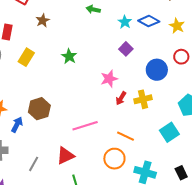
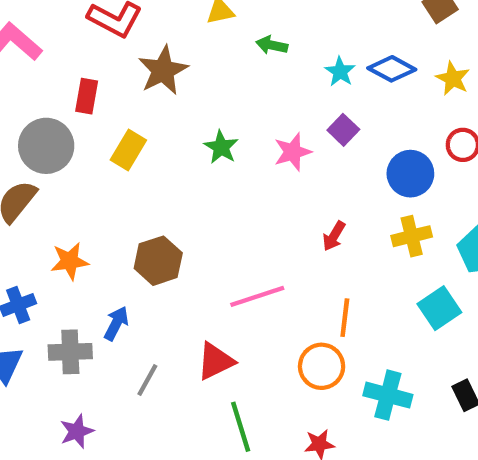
brown star: (43, 20) -> (163, 70), size x1.6
pink star: (109, 79) -> (293, 152), moved
yellow cross: (143, 99) -> (412, 236), moved
blue arrow: (17, 125) -> (116, 323), moved
orange line: (126, 136) -> (345, 318), turned 72

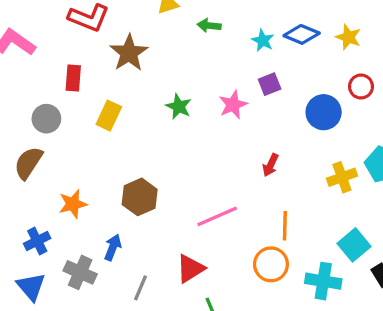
purple square: (343, 130) -> (270, 84), turned 30
gray circle: (46, 146) -> (46, 119), size x0.7
yellow cross: (412, 236) -> (342, 177), moved
cyan square: (439, 308) -> (354, 245), moved
gray cross: (70, 352) -> (80, 272), turned 32

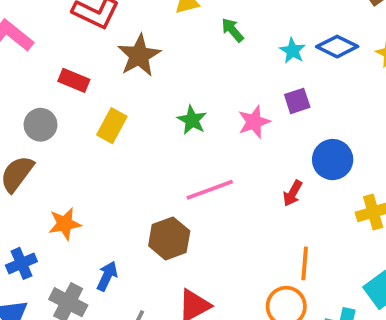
green arrow: (209, 26) -> (232, 30), turned 40
red rectangle: (73, 78) -> (74, 80), turned -75
blue circle: (324, 112) -> (333, 160), moved
brown hexagon: (140, 197) -> (169, 238), moved
pink line: (217, 216) -> (210, 190), moved

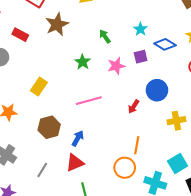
green arrow: (232, 30) -> (105, 36), moved
blue diamond: (337, 47) -> (165, 44), moved
yellow rectangle: (112, 126) -> (39, 87), moved
brown hexagon: (169, 238) -> (49, 127), moved
blue arrow: (107, 276) -> (78, 138), moved

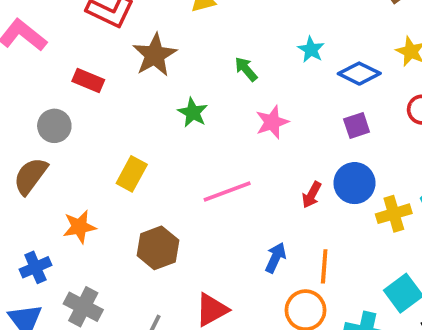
purple square: (141, 57) -> (357, 125), moved
green star: (83, 62) -> (193, 113), moved
blue circle: (157, 90) -> (354, 183), moved
blue arrow: (78, 138) -> (276, 258), moved

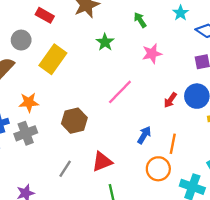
yellow rectangle: (132, 174) -> (53, 59), moved, size x1.4
pink line: (227, 191) -> (120, 92), turned -32
gray cross: (83, 307) -> (26, 133), moved, turned 35

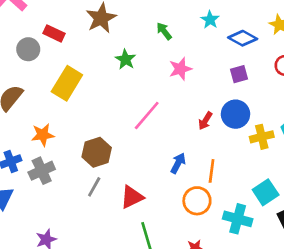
gray circle: (21, 40) -> (28, 49), moved
gray line: (65, 169) -> (94, 187), moved

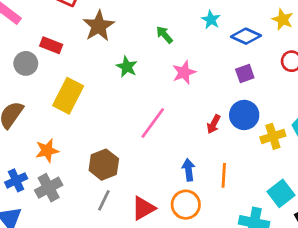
blue arrow: (178, 163) -> (189, 170), turned -30
orange circle: (197, 201) -> (186, 205), moved

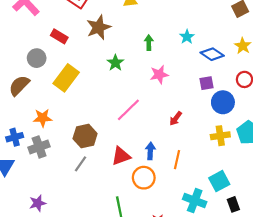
green arrow: (164, 35) -> (149, 43), turned 32
gray circle: (26, 63) -> (37, 58), moved
blue circle: (244, 115) -> (223, 102), moved
red triangle: (143, 208) -> (121, 156), moved

